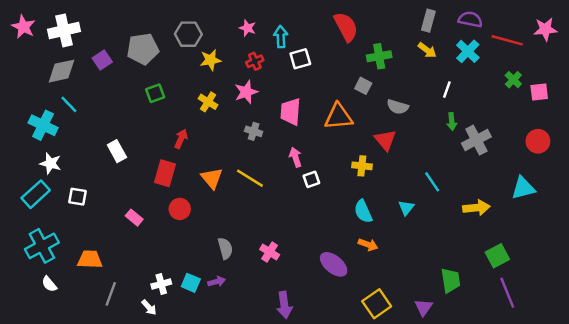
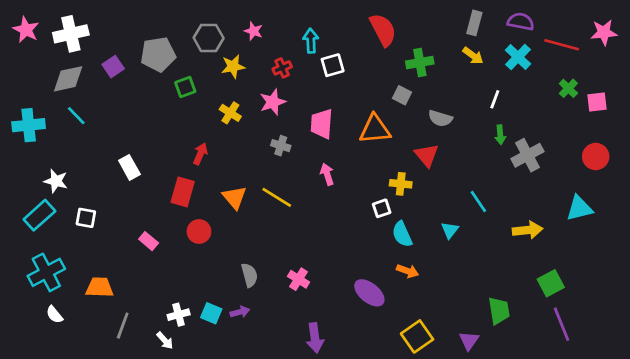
pink star: (247, 28) -> (254, 31), moved
green square: (155, 93) -> (185, 87), moved
cyan cross: (43, 125) -> (29, 125), moved, turned -32
white square: (311, 179) -> (382, 208), moved

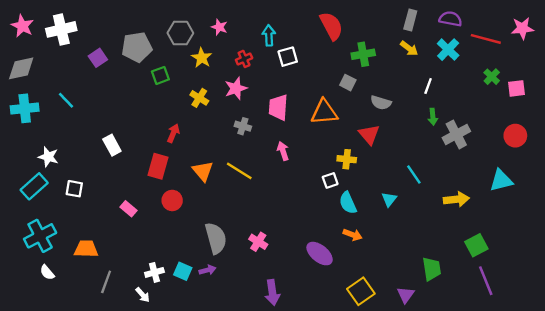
yellow star: (233, 67) -> (202, 58), turned -30
gray diamond: (68, 79) -> (21, 68), moved
gray semicircle: (249, 275) -> (216, 238), size x1.5

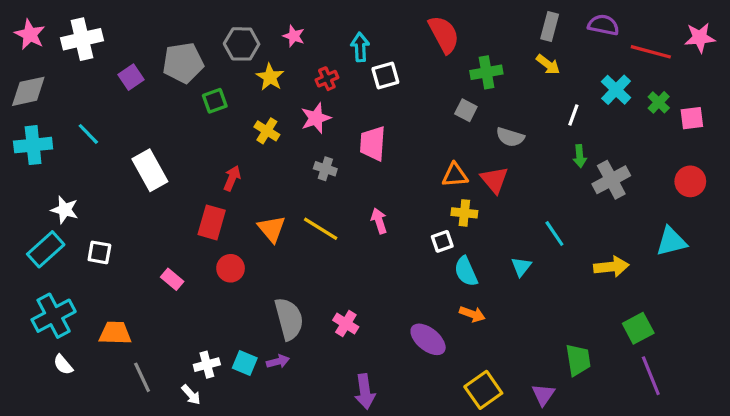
cyan cross: (448, 50) -> (616, 90), moved
orange triangle: (324, 112) -> (455, 175), moved, size x0.7
white rectangle: (112, 145) -> (150, 170), moved, size x1.4
pink arrow: (283, 151) -> (379, 221), moved
gray line: (106, 282) -> (142, 377), turned -45

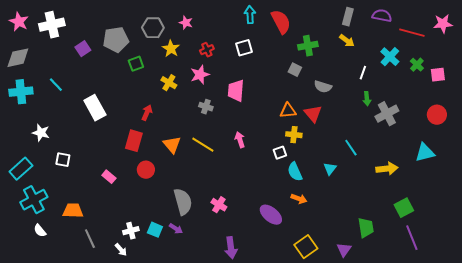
cyan arrow: (360, 47) -> (250, 15), moved
cyan rectangle: (46, 249) -> (21, 169), moved
purple arrow: (278, 361) -> (176, 229), turned 48

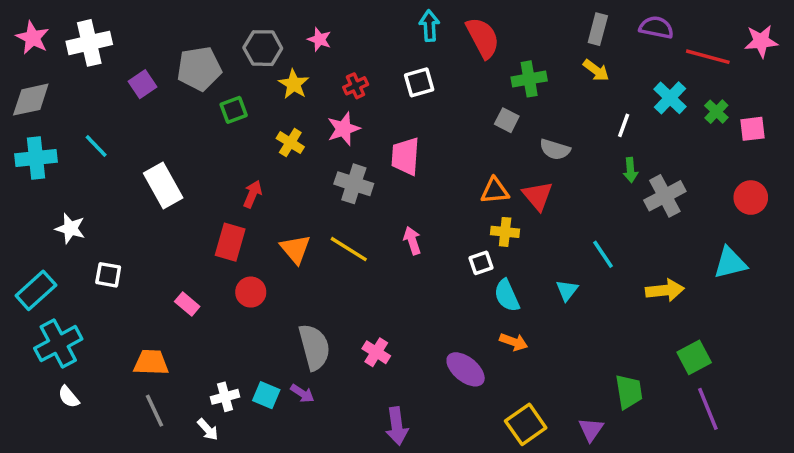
gray cross: (206, 107) -> (354, 184), size x1.5
orange trapezoid: (73, 211) -> (151, 362), moved

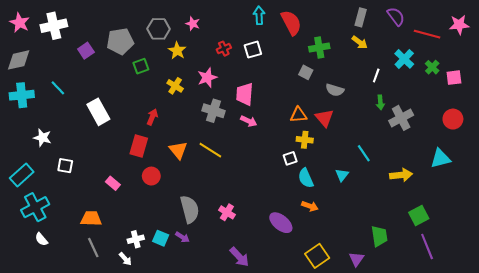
purple semicircle: (656, 27) -> (396, 16), turned 42
red cross: (356, 86) -> (224, 49), moved
pink arrow: (412, 240) -> (249, 121), moved, turned 133
purple arrow: (397, 426) -> (239, 257), turned -35

